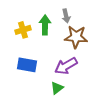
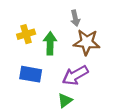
green arrow: (45, 25) -> (50, 43), moved

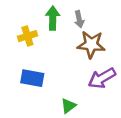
green arrow: (50, 43) -> (53, 18), moved
purple arrow: (75, 75) -> (102, 78), moved

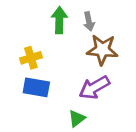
yellow cross: (27, 36) -> (31, 58), moved
purple arrow: (102, 78) -> (94, 87), moved

